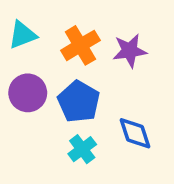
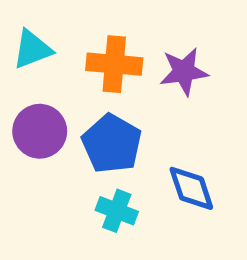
orange cross: (80, 45) -> (114, 64), turned 36
cyan cross: (82, 149) -> (117, 211), turned -32

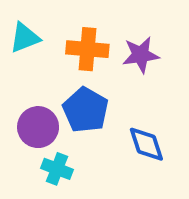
purple circle: (40, 131) -> (38, 127), moved
cyan cross: (117, 211) -> (57, 169), moved

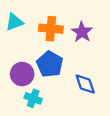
purple star: (141, 55) -> (82, 32), turned -30

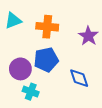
purple star: (82, 32) -> (88, 36), moved
blue pentagon: (50, 64) -> (46, 60), turned 30

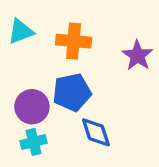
blue diamond: (79, 78) -> (96, 132), moved
cyan cross: (31, 92) -> (34, 142), moved, turned -35

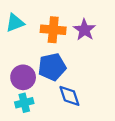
purple star: (138, 55) -> (84, 30), moved

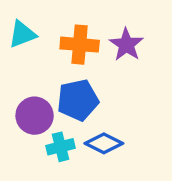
blue diamond: (69, 96) -> (104, 143), turned -45
cyan cross: (24, 103) -> (61, 147), moved

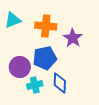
purple star: (126, 45) -> (73, 38), moved
blue diamond: (104, 143) -> (60, 83), turned 65

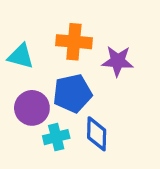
cyan triangle: (13, 20) -> (21, 56), moved, turned 36
purple star: (73, 38) -> (118, 61), turned -30

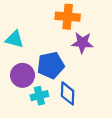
orange cross: (74, 42) -> (68, 17), moved

